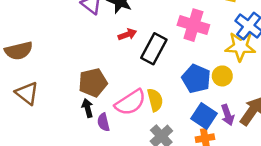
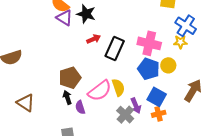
pink cross: (193, 25) -> (149, 43), moved
yellow star: (240, 47) -> (180, 42), size x0.6
brown triangle: (27, 93) -> (26, 103), moved
purple arrow: (228, 115) -> (136, 106), moved

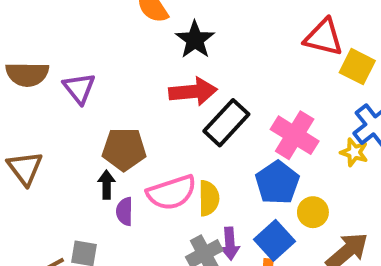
purple triangle: (64, 18) -> (79, 88), moved
red arrow: (94, 39) -> (193, 92), size x1.6
yellow circle: (168, 65) -> (313, 212), moved

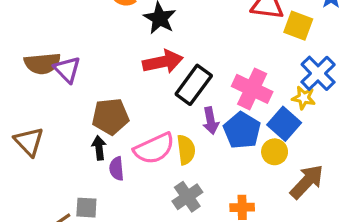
brown semicircle: (27, 74) -> (42, 63), moved
blue square: (275, 240) -> (284, 124), moved
purple arrow: (230, 244) -> (211, 121), moved

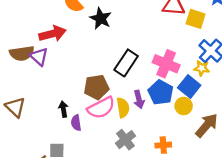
red arrow: (163, 62) -> (53, 34), moved
brown pentagon: (110, 117) -> (96, 87), moved
purple arrow: (211, 121) -> (139, 99), moved

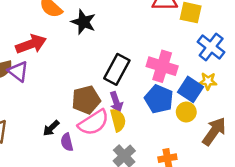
yellow star: (202, 68) -> (208, 81), moved
purple arrow: (139, 99) -> (116, 102), moved
black arrow: (63, 109) -> (51, 128), turned -119

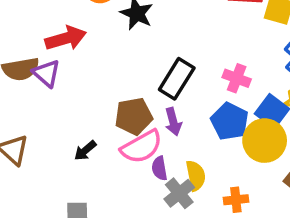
pink cross: (162, 66) -> (237, 78), size x0.7
yellow circle: (186, 112) -> (265, 141), size x1.6
yellow semicircle: (118, 120) -> (196, 176), moved
purple semicircle: (67, 142) -> (159, 168), moved

